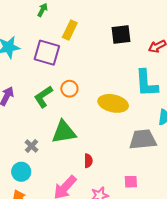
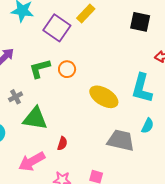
black square: (121, 34) -> (140, 22), moved
green triangle: (64, 132) -> (35, 118), moved
gray cross: (32, 146) -> (16, 97), moved

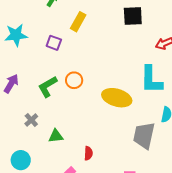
purple square: (57, 28) -> (54, 43), size x0.6
green triangle: (35, 118) -> (56, 136), size x0.6
gray trapezoid: (121, 140) -> (144, 135), turned -76

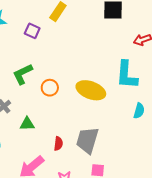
orange circle: (74, 80) -> (50, 88), moved
gray trapezoid: (144, 135) -> (87, 140), moved

